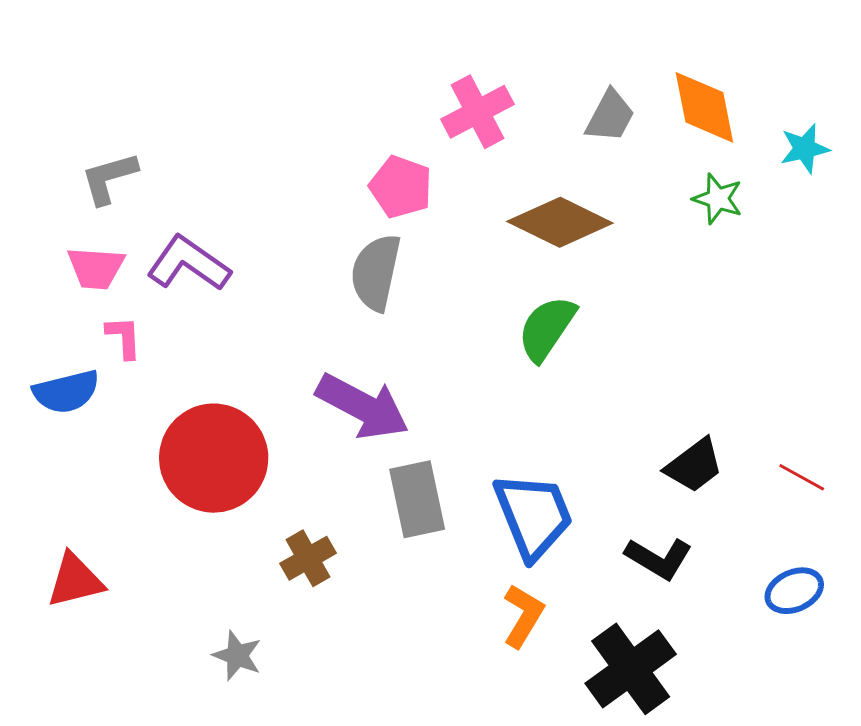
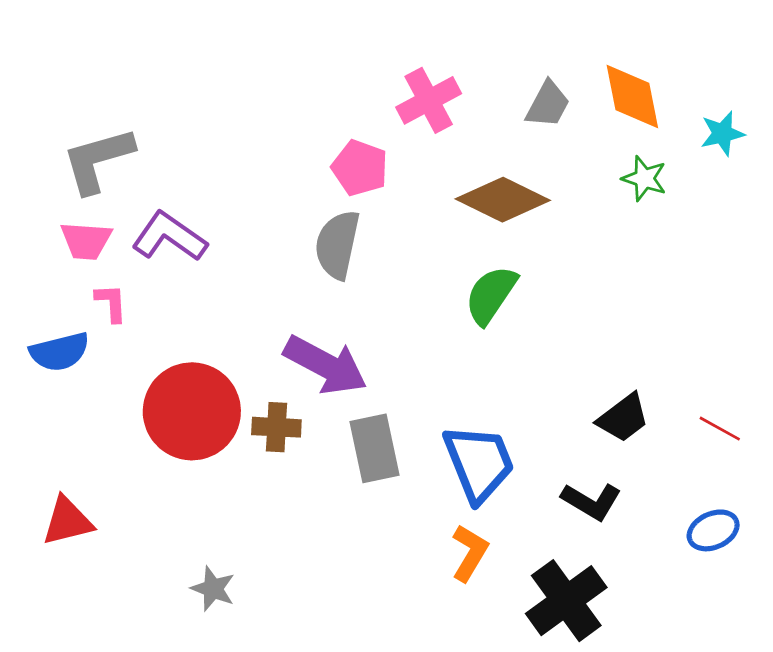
gray L-shape: (109, 178) -> (98, 160), size x1.4
brown cross: (308, 558) -> (276, 427), moved, turned 33

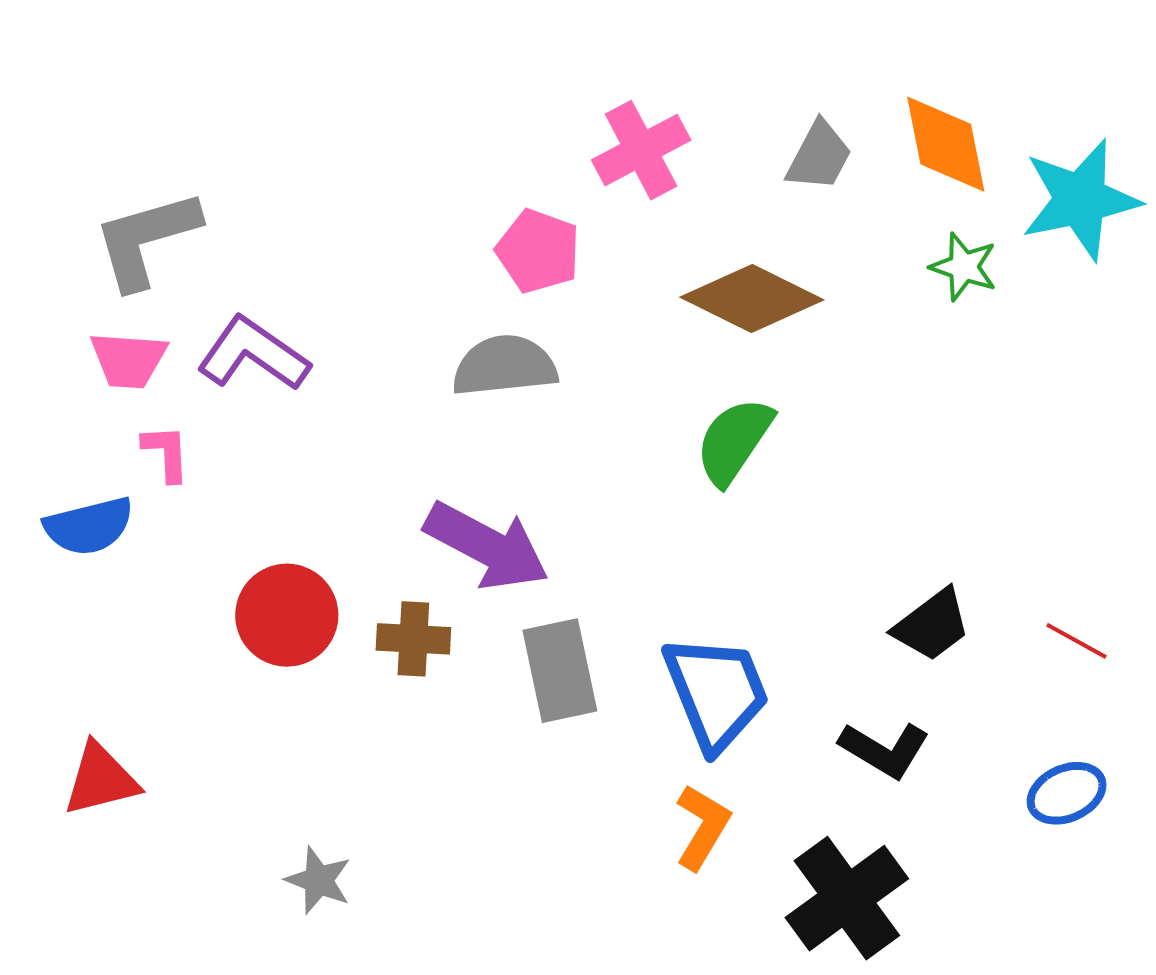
cyan star: (722, 133) -> (1080, 200), size x1.8
gray semicircle: (337, 245) -> (504, 366), turned 72
red circle: (192, 411) -> (287, 615), size x0.7

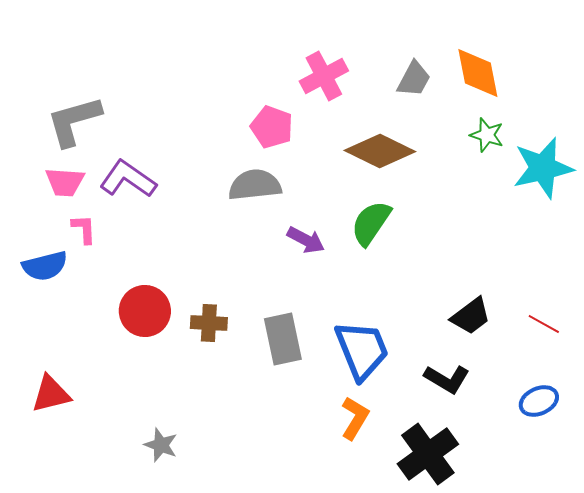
cyan star: (1080, 200) -> (543, 168), moved
purple arrow: (487, 546) -> (306, 240), moved, size x0.6

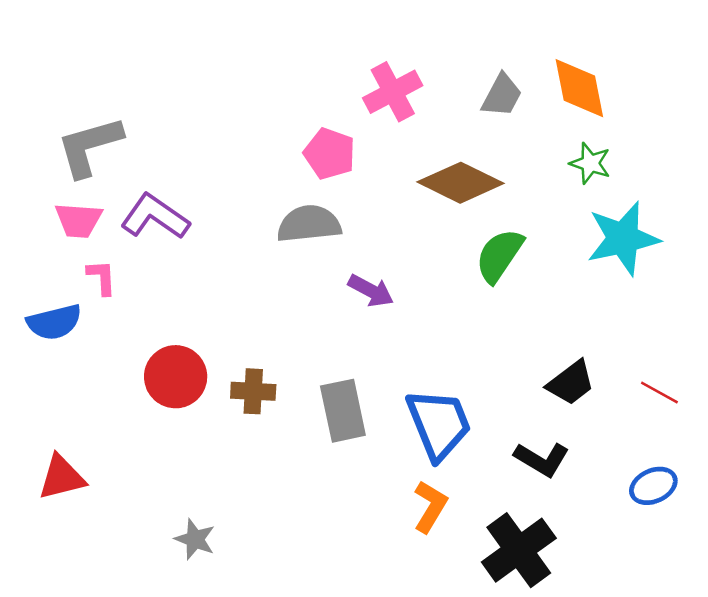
cyan star: (543, 168) -> (623, 238), moved
green semicircle: (371, 223) -> (499, 255), moved

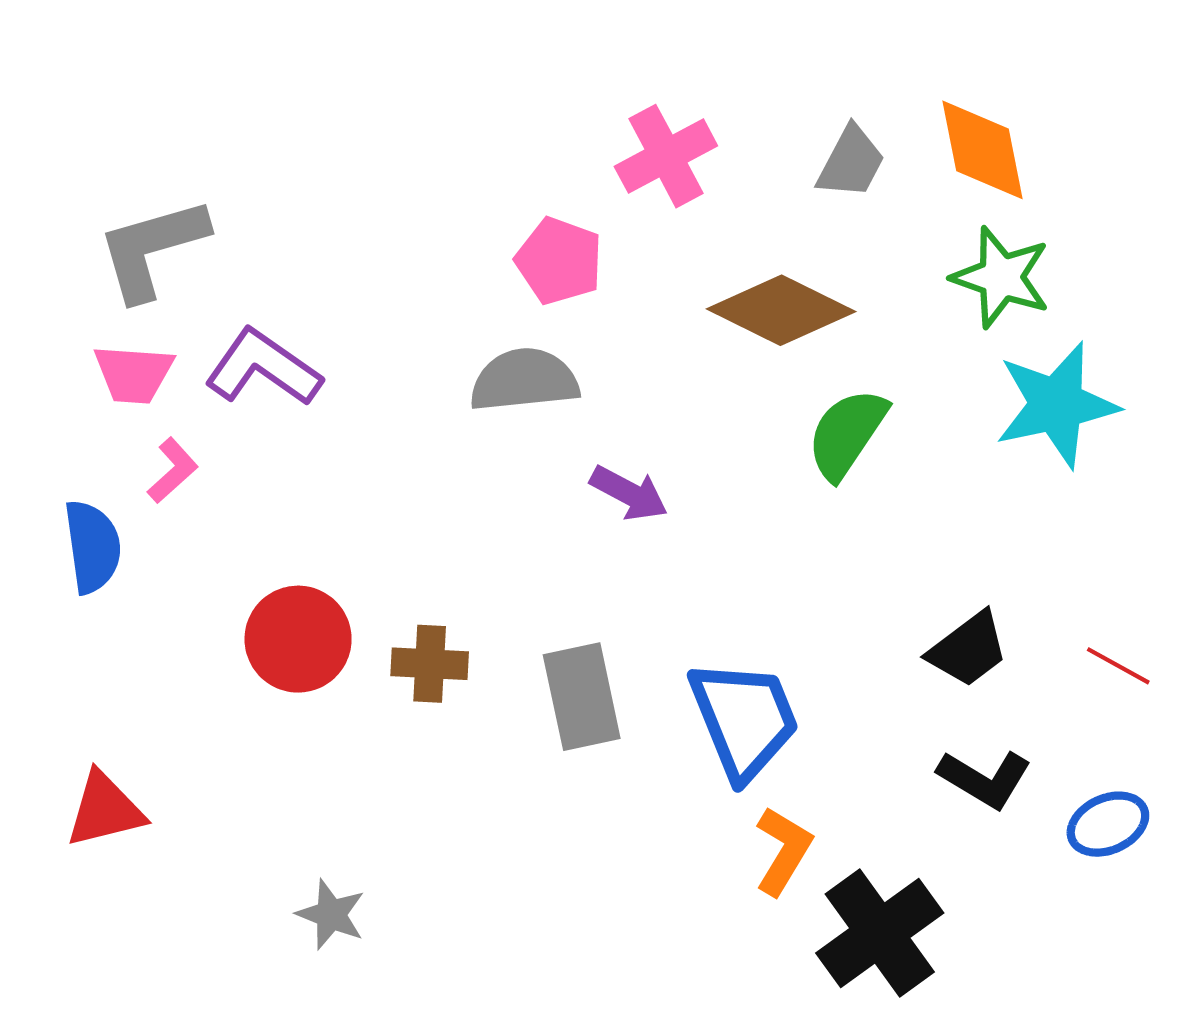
green star: (590, 163) -> (1001, 277), size x1.4
pink L-shape: (102, 277) -> (173, 471), turned 51
blue semicircle: (54, 322) -> (93, 547), turned -84
black L-shape: (542, 459) -> (985, 779), moved
orange L-shape: (430, 506) -> (783, 851), moved

